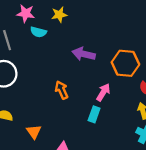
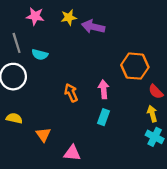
cyan semicircle: (38, 32) -> (40, 55), moved
purple arrow: (84, 54) -> (93, 27), moved
pink arrow: (103, 92) -> (104, 89), moved, turned -36

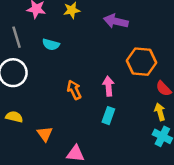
purple arrow: (93, 27) -> (116, 21), moved
cyan semicircle: (40, 55) -> (51, 45), moved

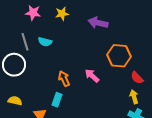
gray line: (17, 37) -> (25, 42), moved
pink arrow: (108, 86) -> (92, 76), turned -42
cyan rectangle: (108, 116) -> (57, 100), moved

